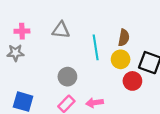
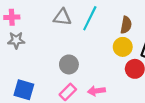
pink cross: (22, 31) -> (12, 17), moved
cyan line: (96, 47) -> (90, 18), moved, turned 35

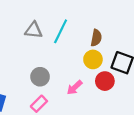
pink arrow: (96, 91) -> (75, 88), moved, turned -35

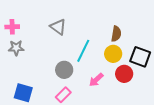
gray triangle: (34, 30) -> (58, 27), turned 30
cyan line: (61, 31) -> (83, 51), moved

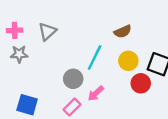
gray triangle: (58, 27) -> (47, 32), moved, turned 42
brown semicircle: (116, 34) -> (123, 32), moved, turned 56
pink arrow: (96, 80) -> (96, 93), moved

